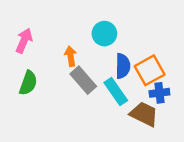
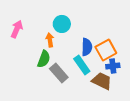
cyan circle: (104, 34) -> (62, 24), moved
gray rectangle: (83, 80) -> (59, 73), moved
green semicircle: (28, 83) -> (44, 59), moved

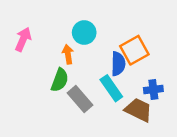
orange square: (106, 50) -> (134, 50), moved

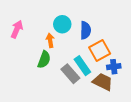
orange square: (134, 50) -> (100, 50), moved
blue semicircle: (118, 64) -> (85, 30), moved
gray rectangle: (80, 99) -> (70, 74), moved

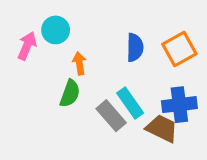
cyan circle: (62, 24) -> (56, 30), moved
orange square: (100, 50) -> (179, 49), moved
blue cross: (114, 67) -> (179, 105), size x1.5

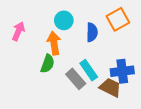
cyan circle: (56, 30) -> (64, 20), moved
orange square: (179, 49) -> (118, 19), moved
orange arrow: (79, 63) -> (54, 43), size x1.5

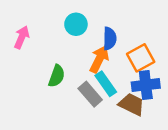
orange square: (118, 19) -> (141, 58), moved
orange arrow: (54, 43) -> (99, 59), moved, turned 35

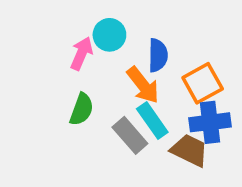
pink arrow: (22, 37) -> (82, 53), moved
orange arrow: (99, 59) -> (143, 85), turned 116

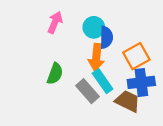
cyan circle: (109, 35) -> (94, 27), moved
pink arrow: (82, 53) -> (55, 22), moved
orange arrow: (143, 85) -> (96, 57), turned 44

